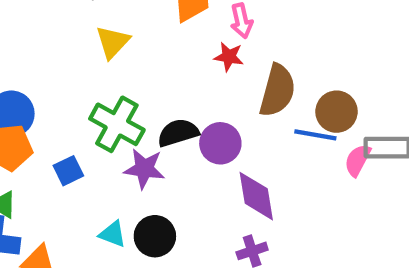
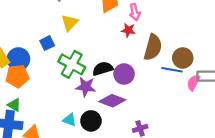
blue square: (68, 171) -> (47, 43), moved
purple diamond: (256, 196) -> (112, 101), moved, turned -60

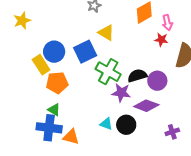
yellow triangle: (70, 23) -> (106, 33), turned -42
blue square: (47, 43) -> (85, 52), size x1.6
blue circle: (18, 59) -> (54, 52), moved

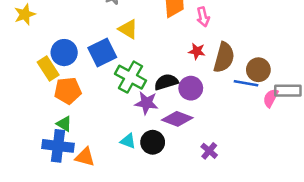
red star: (161, 40) -> (197, 51), moved
purple cross: (172, 132) -> (209, 151), turned -32

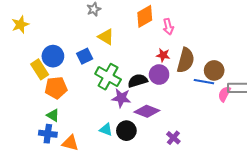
blue square: (102, 53) -> (85, 56), size x0.7
purple circle: (191, 88) -> (159, 75), moved
blue cross: (58, 146) -> (48, 134), size x0.7

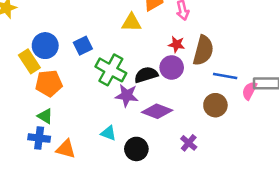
yellow triangle: (106, 37) -> (132, 22), moved, turned -30
brown circle: (214, 70) -> (215, 105), moved
black circle: (126, 131) -> (136, 149), moved

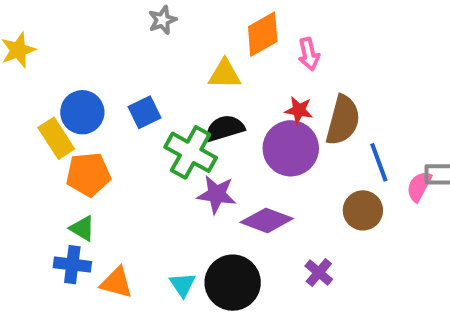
purple circle: (172, 67) -> (291, 148), size x1.4
black semicircle: (146, 75) -> (225, 128), moved
blue line: (225, 76) -> (379, 162), turned 60
cyan triangle: (108, 133) -> (183, 285), moved, turned 35
black circle: (136, 149) -> (233, 283), size x1.4

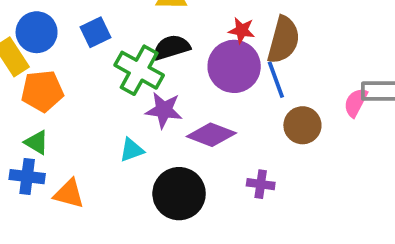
blue line: (379, 162) -> (276, 80), moved
purple cross: (319, 273) -> (261, 184), turned -32
cyan triangle: (183, 285) -> (132, 150), moved, turned 44

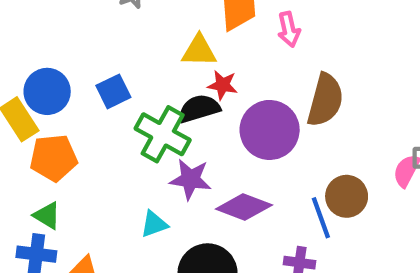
red star: (242, 30) -> (223, 85), moved
blue line: (276, 80) -> (321, 218), moved

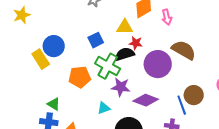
blue square: (113, 91) -> (96, 40), moved
brown semicircle: (325, 100) -> (184, 50), turned -75
orange pentagon: (54, 158) -> (80, 77), moved

